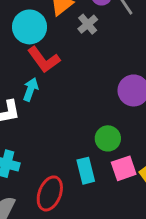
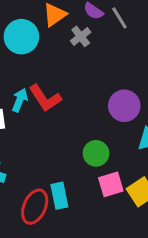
red L-shape: (44, 60) -> (45, 98), moved
cyan rectangle: (86, 171) -> (59, 196), moved

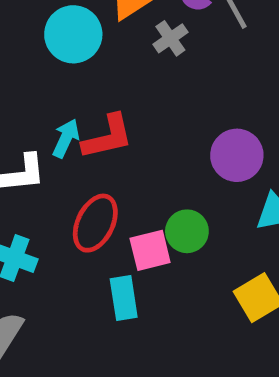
red L-shape: (45, 98) -> (108, 137), turned -72
pink square: (111, 184) -> (150, 250), moved
red ellipse: (35, 207) -> (95, 223), moved

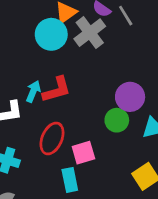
cyan circle: (73, 34) -> (51, 34), moved
gray cross: (170, 38) -> (90, 33), size x1.6
green circle: (187, 231) -> (117, 120), moved

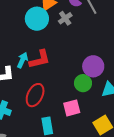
gray cross: (90, 33) -> (65, 18), size x0.6
pink square: (83, 153) -> (72, 108), moved

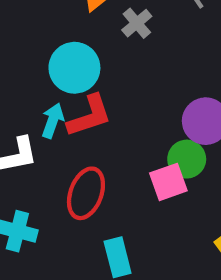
cyan circle: (37, 19) -> (74, 68), moved
pink square: (72, 108) -> (168, 182), moved

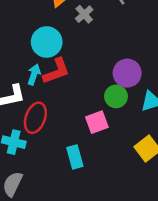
pink square: (168, 182) -> (97, 122), moved
red ellipse: (86, 193) -> (35, 118), moved

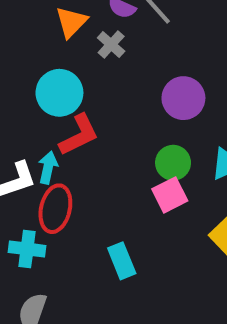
purple circle: (127, 73) -> (183, 98), moved
cyan arrow: (34, 74) -> (48, 168), moved
pink square: (97, 122) -> (170, 195), moved

